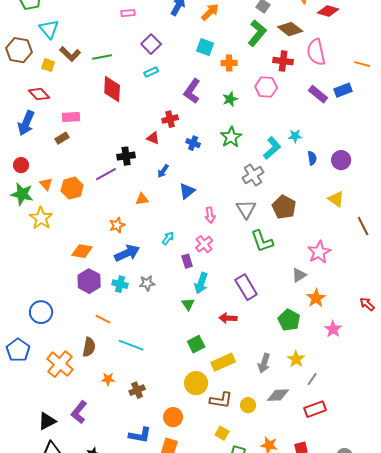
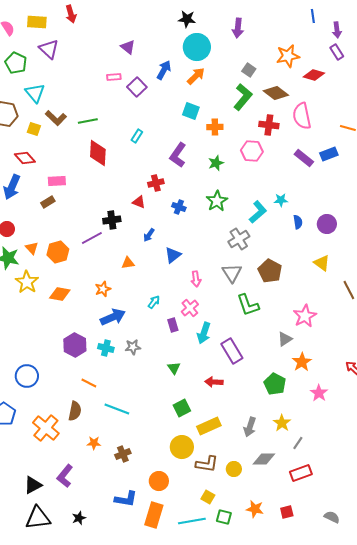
purple square: (151, 44) -> (137, 87), moved
cyan rectangle: (151, 72) -> (137, 136), turned -32
orange diamond: (82, 251) -> (60, 294), moved
cyan arrow: (201, 283) -> (204, 333), moved

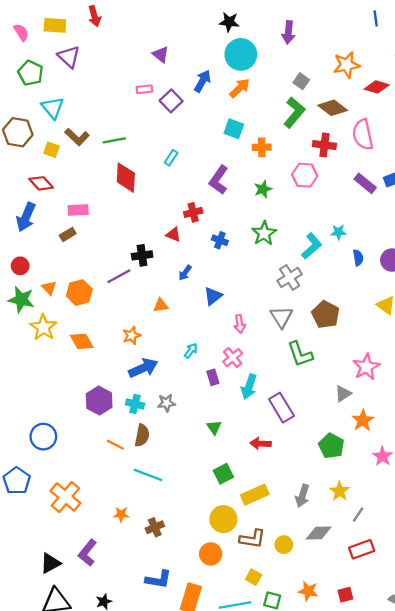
orange diamond: (60, 294) -> (82, 341), turned 50
brown semicircle: (75, 411) -> (142, 435), moved
orange circle: (159, 481) -> (211, 554), moved

